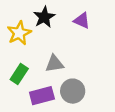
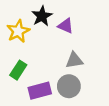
purple triangle: (82, 20) -> (66, 26), moved
gray triangle: (54, 64) -> (74, 60), moved

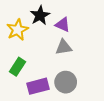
gray triangle: (74, 60) -> (64, 47), moved

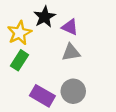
green rectangle: (17, 67) -> (19, 60), moved
purple rectangle: (38, 86) -> (42, 96), turned 45

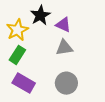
purple rectangle: (42, 96) -> (24, 83), moved

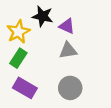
black star: (40, 15) -> (43, 16), turned -30

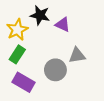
gray triangle: (68, 50) -> (77, 55), moved
gray circle: (70, 88) -> (55, 70), moved

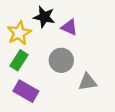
gray triangle: (77, 55) -> (88, 82), moved
gray circle: (55, 70) -> (61, 60), moved

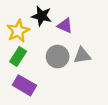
gray triangle: (88, 82) -> (82, 55), moved

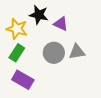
yellow star: (18, 31) -> (17, 29), turned -30

